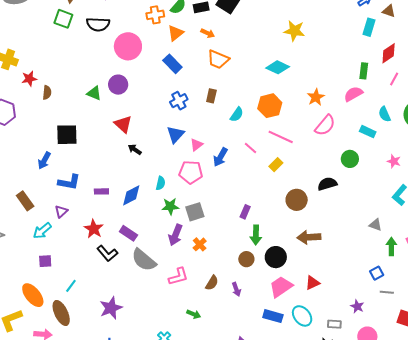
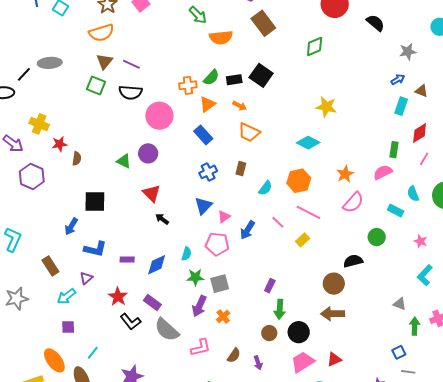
brown circle: (297, 200) -> (334, 284), moved

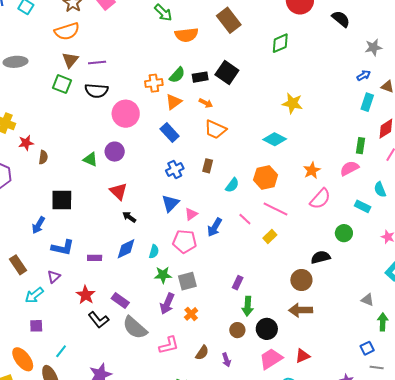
purple line: (131, 64) -> (97, 62), turned -30
blue diamond: (157, 265) -> (126, 249), moved

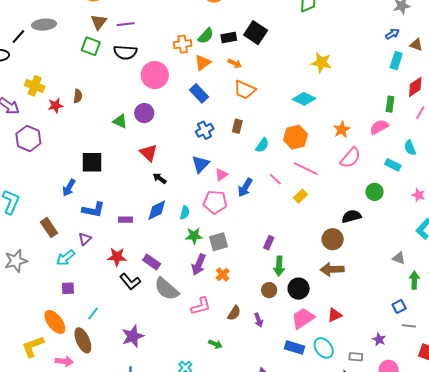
brown semicircle: (43, 157) -> (78, 96), moved
red star: (86, 295) -> (117, 257), turned -30

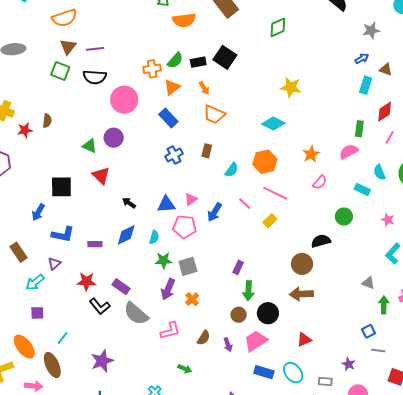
orange arrow: (235, 63) -> (204, 88), turned 32
red triangle: (149, 153) -> (101, 175), moved
pink semicircle: (350, 158) -> (320, 182), size x0.7
blue triangle: (201, 164) -> (166, 204), moved, turned 42
pink trapezoid: (303, 318) -> (256, 341), moved

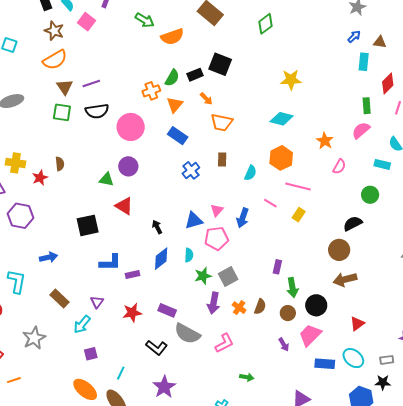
black arrow: (129, 203) -> (157, 227), turned 40
blue arrow: (38, 212) -> (49, 257), moved, turned -120
blue L-shape: (63, 234) -> (110, 262), moved
black L-shape: (100, 306) -> (156, 348), moved
brown semicircle: (204, 338) -> (260, 307), moved

